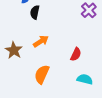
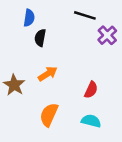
cyan semicircle: (85, 79) -> (91, 121), moved

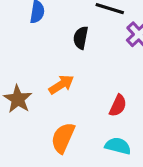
black semicircle: (40, 38) -> (81, 38), moved

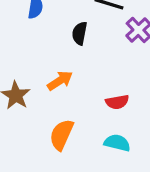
red semicircle: (118, 106) -> (117, 102), turned 55

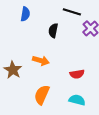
orange arrow: (60, 81) -> (41, 61), turned 49

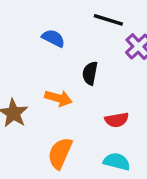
blue semicircle: (25, 14) -> (53, 38), moved, turned -72
black semicircle: (53, 31) -> (90, 73), moved

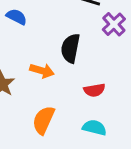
blue semicircle: (53, 38) -> (17, 17), moved
black semicircle: (90, 73) -> (70, 48), size x1.4

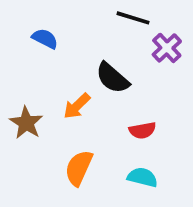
black semicircle: (70, 48) -> (112, 78), turned -60
orange arrow: (42, 71) -> (77, 106), turned 120

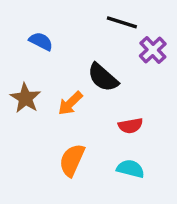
brown star: (26, 123) -> (25, 98), moved

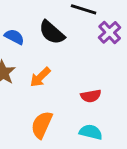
blue semicircle: (41, 41) -> (14, 37), moved
black semicircle: (103, 77) -> (52, 32), moved

